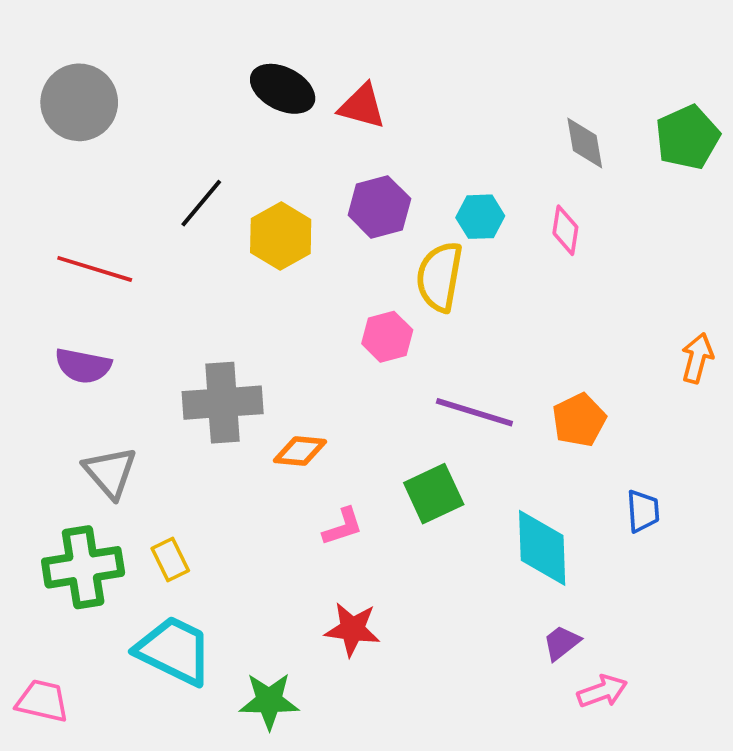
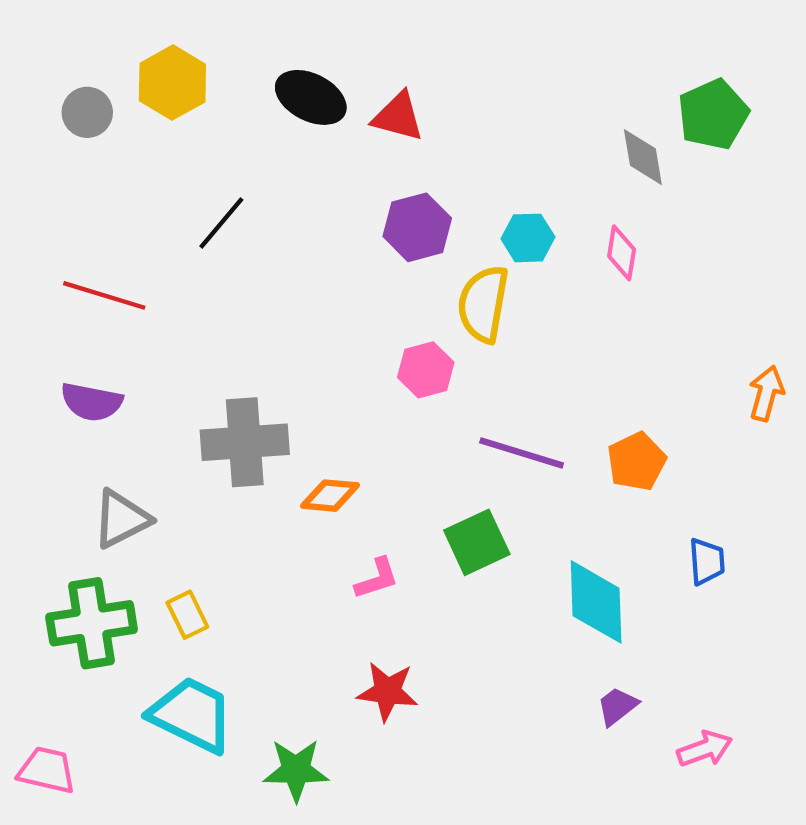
gray circle: (79, 102) -> (87, 112), size x0.6
green pentagon: (687, 137) -> (713, 114), moved
yellow hexagon: (281, 236) -> (172, 83), moved
gray triangle: (110, 472) -> (121, 519), turned 44
pink arrow: (602, 691) -> (705, 749), moved

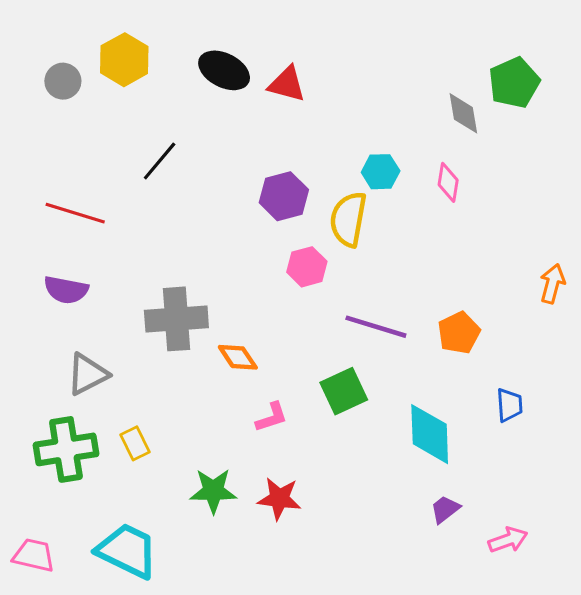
purple hexagon: (417, 227) -> (284, 196), moved
orange diamond: (330, 496) -> (238, 357), turned 51
cyan trapezoid: (192, 715) -> (127, 551), moved
green star: (296, 770) -> (213, 491), moved

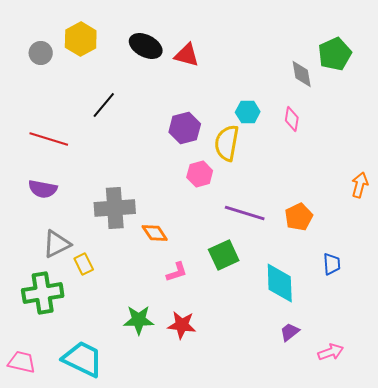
yellow rectangle: (135, 443) -> (84, 264), moved

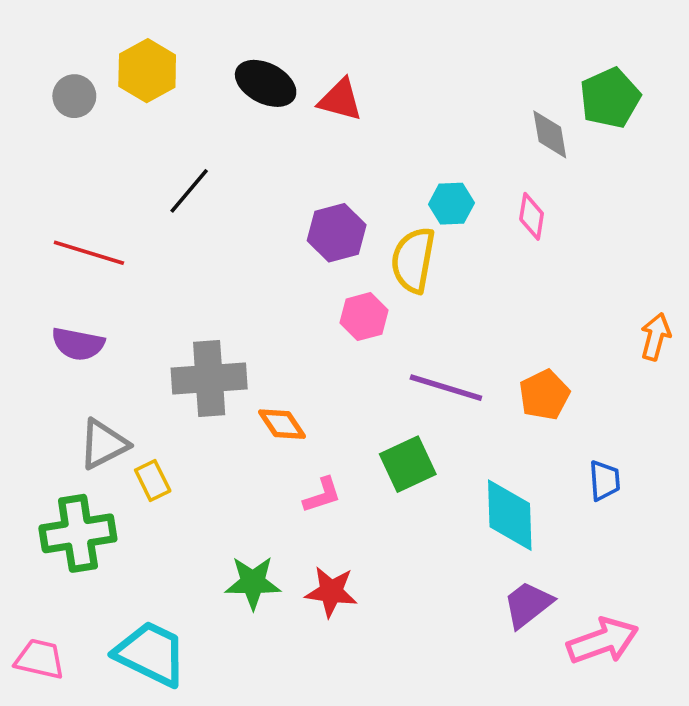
purple trapezoid: (290, 332) -> (528, 604), size x1.4
pink arrow: (331, 352) -> (603, 641), size x1.5

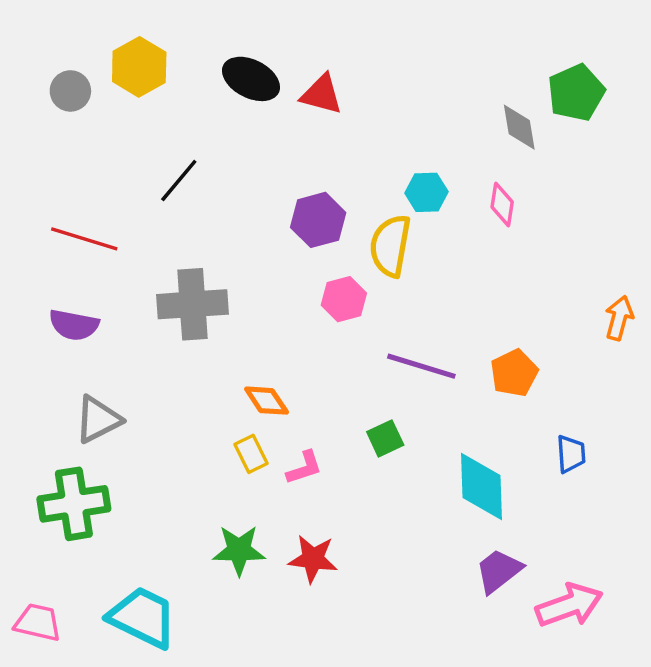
gray cross: (209, 379) -> (193, 304), moved
green square: (408, 464) -> (385, 438), size x0.7
yellow rectangle: (153, 481) -> (251, 454), moved

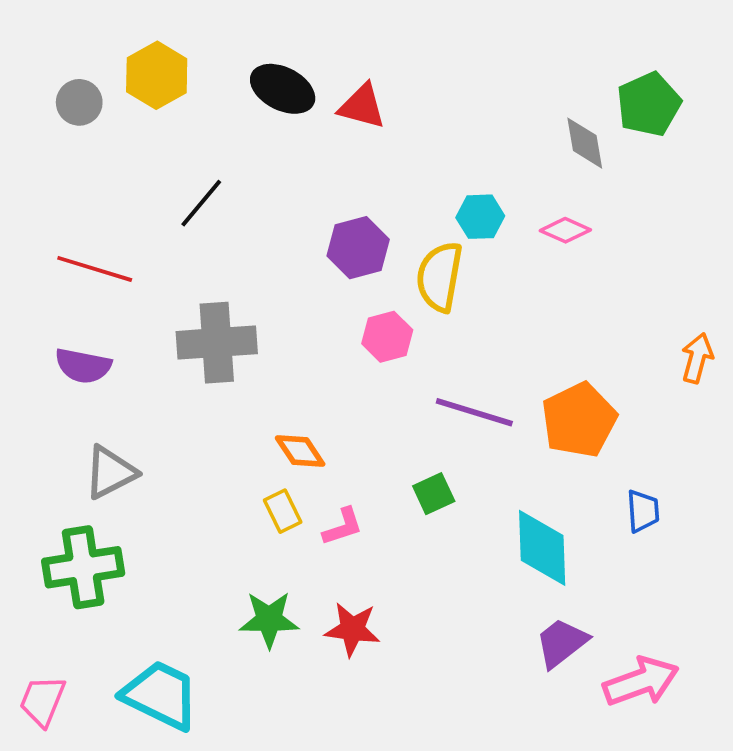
pink diamond: (502, 204) -> (565, 230), turned -75
orange pentagon: (514, 373) -> (579, 420), size x1.4
pink trapezoid: (38, 622) -> (42, 701), turned -81

